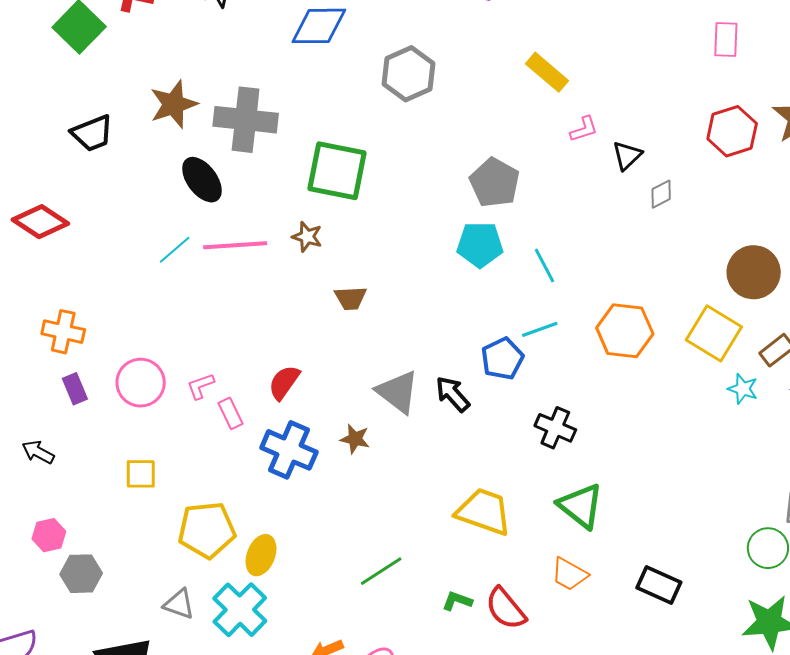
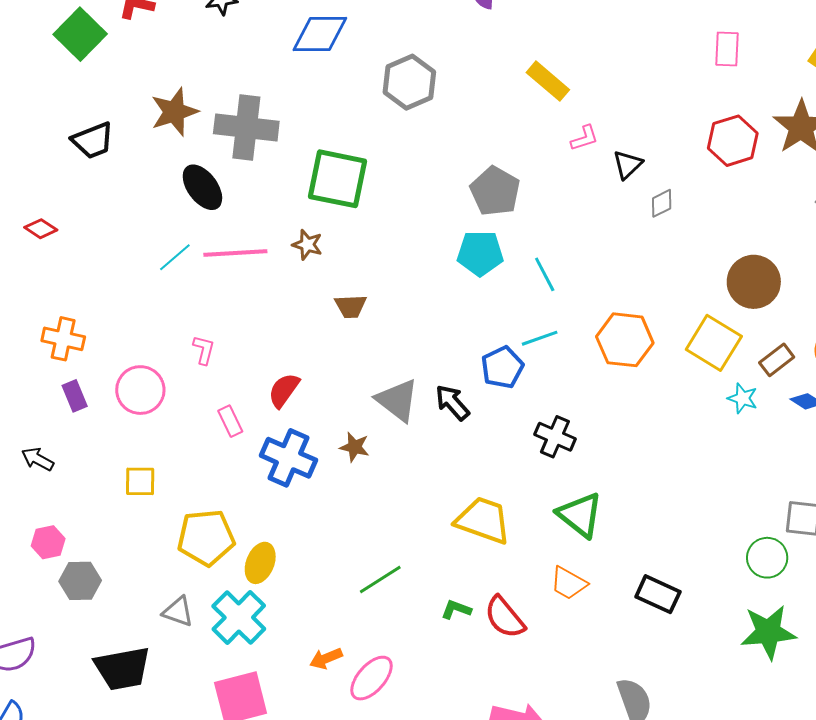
red diamond: (40, 222) -> (41, 229), size x0.6
pink L-shape: (200, 386) -> (204, 350), moved, turned 124

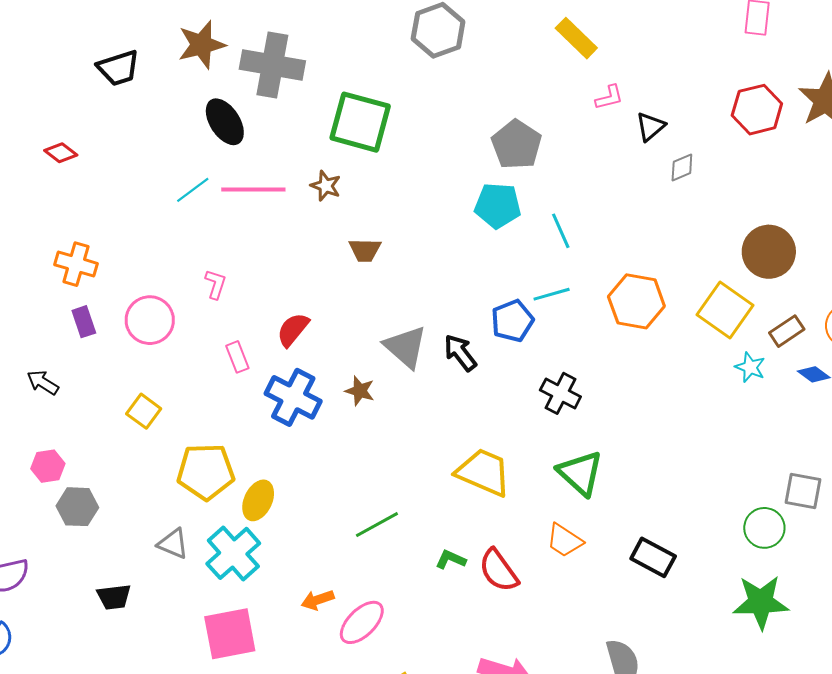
yellow square: (140, 481) -> (144, 411), turned 32
black trapezoid: (122, 668) -> (114, 597), size x0.6

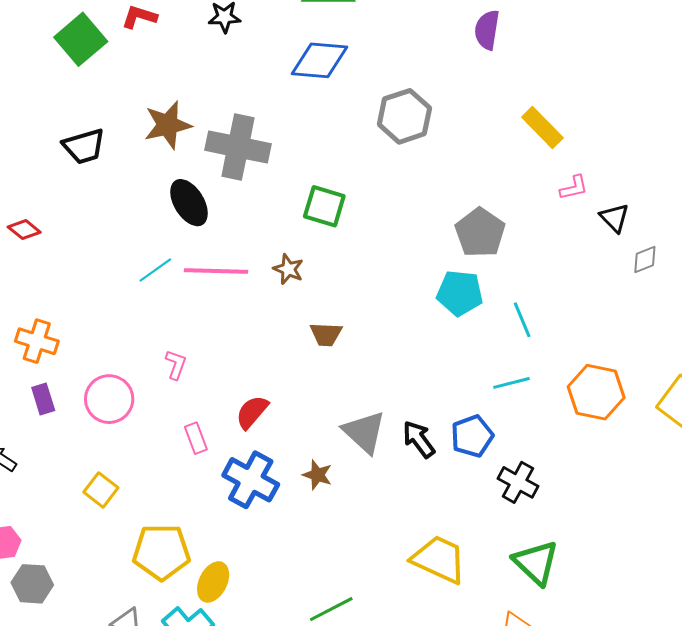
green square: (360, 122) -> (324, 206), size x0.7
black triangle: (650, 127) -> (614, 218), turned -36
blue pentagon: (512, 321) -> (472, 436), moved

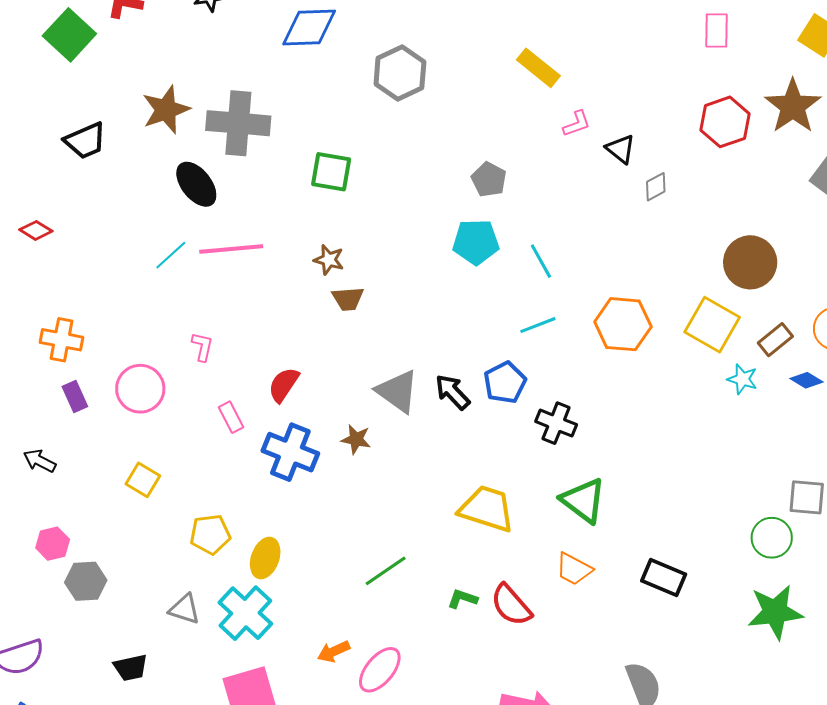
gray pentagon: (480, 233) -> (489, 179), size x0.7
brown star: (288, 269) -> (329, 260), moved
yellow pentagon: (161, 552) -> (210, 534), size x0.7

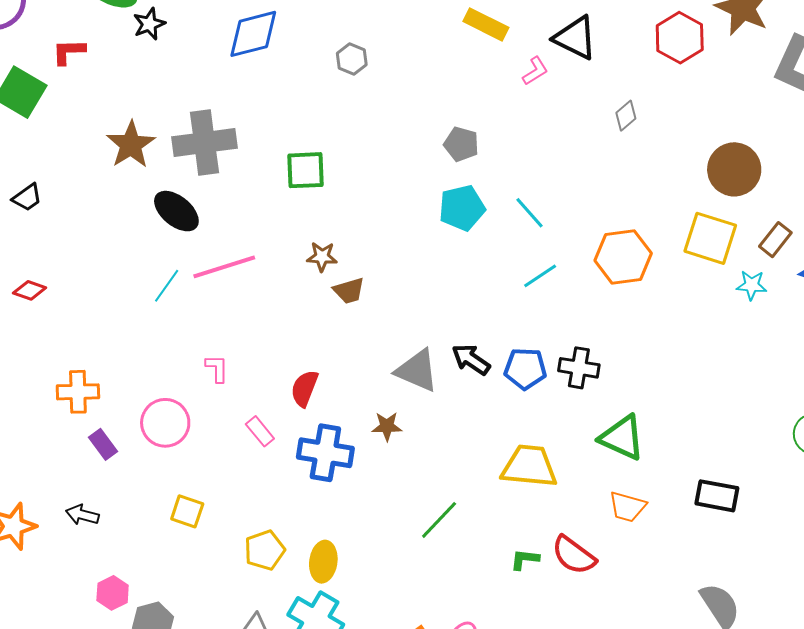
gray hexagon: (400, 73) -> (352, 59), size x0.6
black trapezoid: (85, 141) -> (27, 198), moved, size x0.7
black triangle: (621, 149) -> (575, 38), moved, size x1.5
blue pentagon: (505, 383) -> (525, 369), moved, turned -30
green line: (386, 571) -> (439, 520), moved

